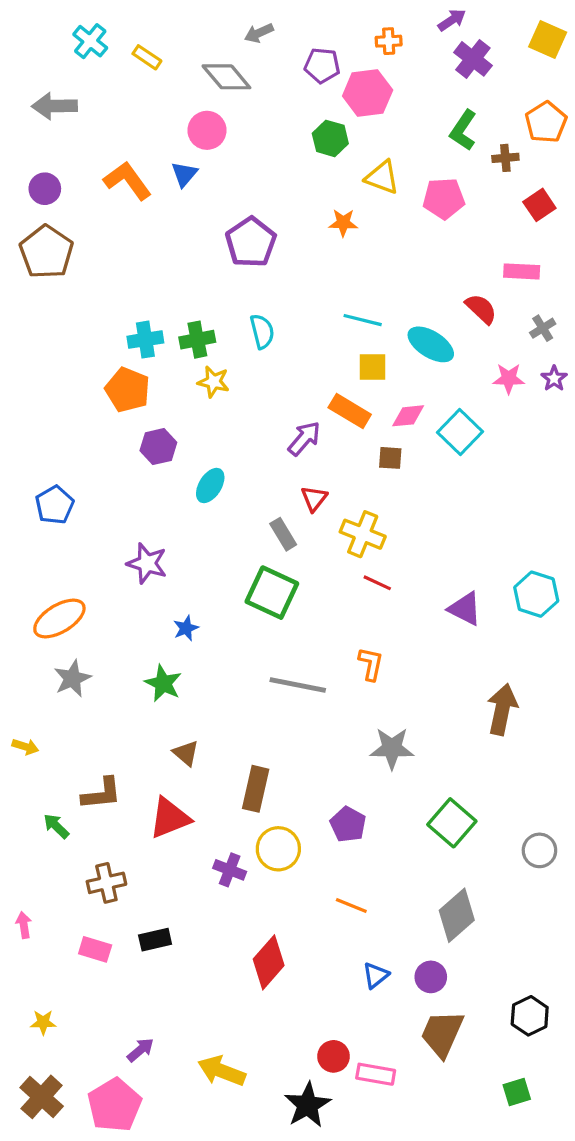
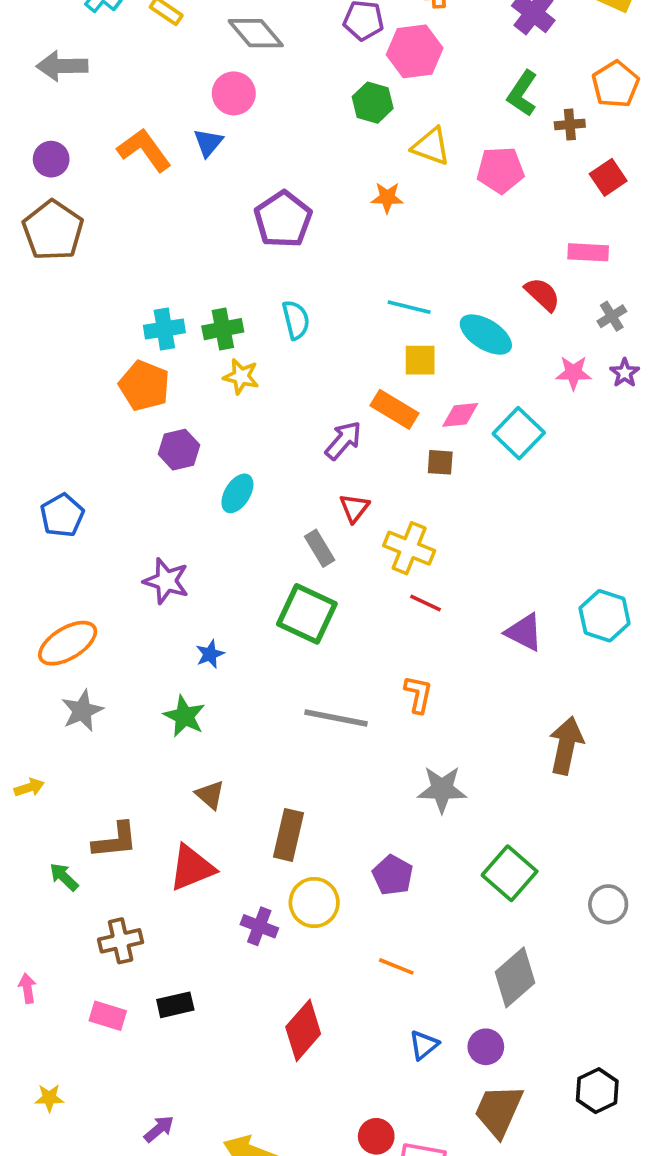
yellow arrow: (25, 747) -> (29, 787), turned -35

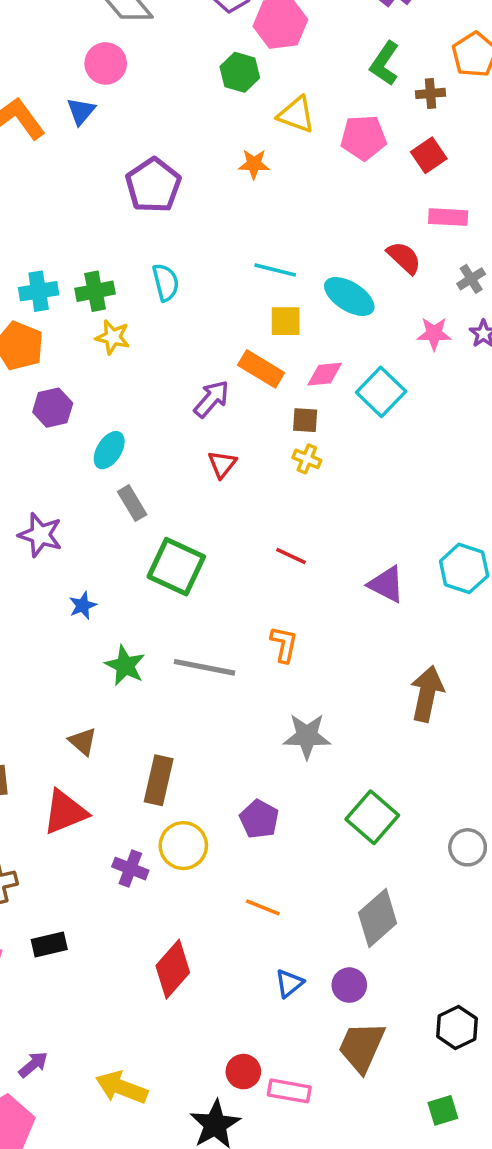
red square: (608, 177) -> (429, 155), moved
gray rectangle: (320, 548) -> (132, 503), moved
yellow cross: (409, 548) -> (307, 459), moved, size x0.6
green star: (184, 716) -> (125, 665), moved

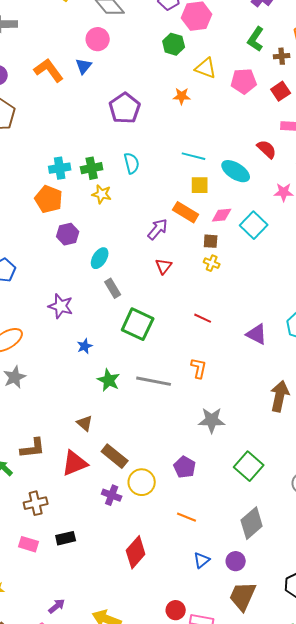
brown rectangle: (159, 780) -> (115, 456), moved, turned -64

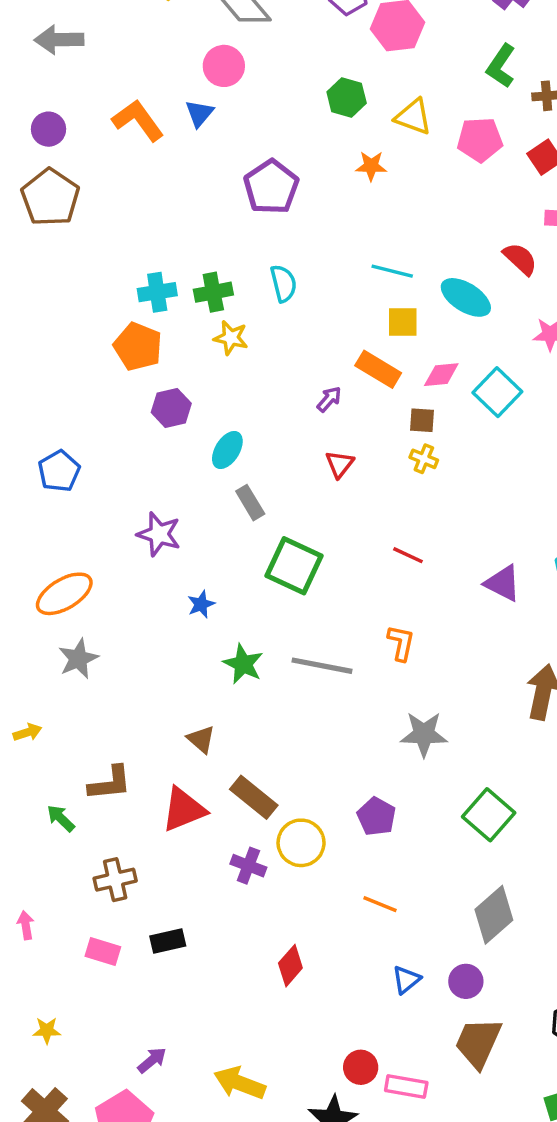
green hexagon: (174, 44) -> (347, 98), moved
purple arrow: (158, 229) -> (329, 399), size x0.7
red diamond: (136, 552) -> (290, 966), size x0.7

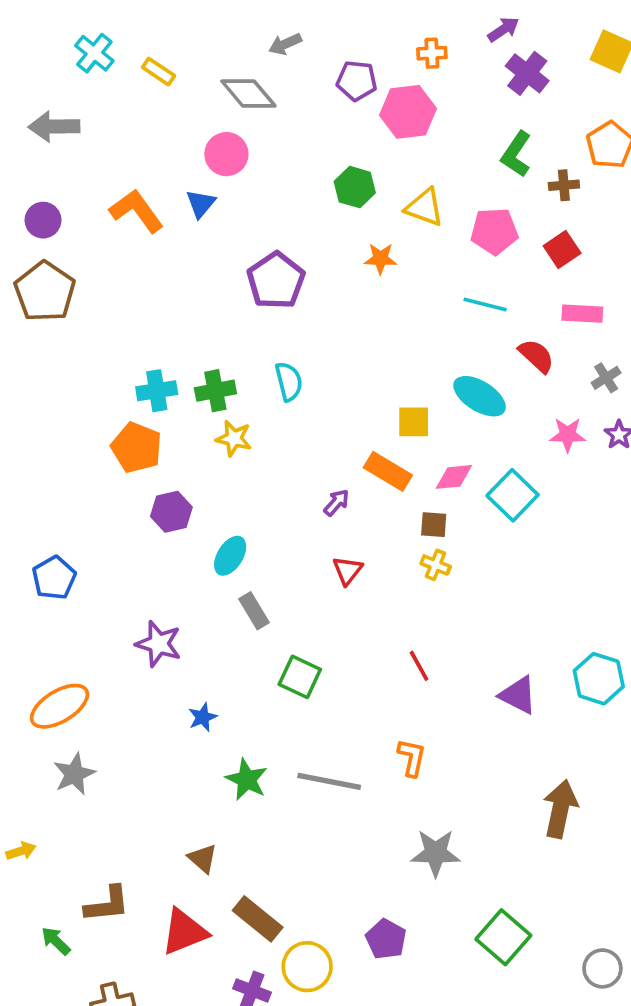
cyan line: (392, 271) -> (485, 304), moved
red line: (408, 555) -> (419, 666), turned 36
green square: (294, 566) -> (300, 677), size x0.7

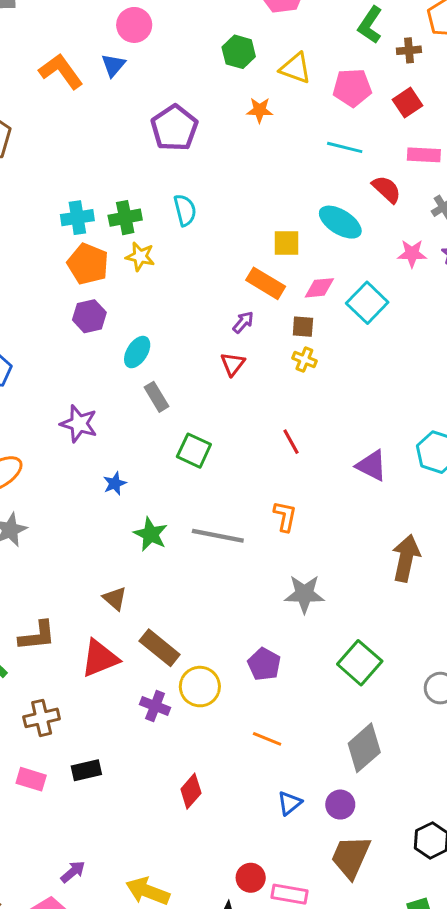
orange pentagon: (137, 448) -> (88, 264), moved
purple arrow: (336, 503) -> (243, 322), moved

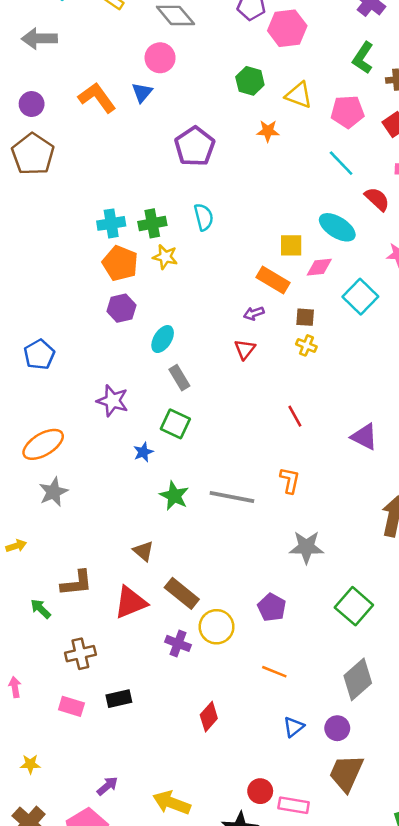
cyan line: (345, 147) -> (341, 163), turned 32
pink diamond: (319, 288) -> (319, 267), moved
purple arrow: (243, 322) -> (254, 313), turned -150
green square: (194, 451) -> (175, 424), moved

